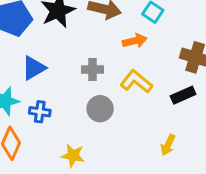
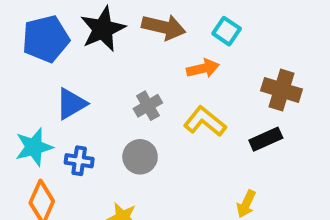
gray cross: (93, 69) -> (148, 106), turned -30
gray circle: (100, 109) -> (140, 157), moved

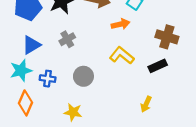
blue triangle: (71, 104) -> (31, 45), moved
gray cross: (148, 106) -> (67, 39), moved

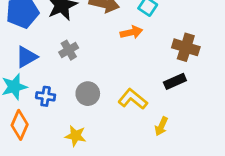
yellow L-shape: (122, 55) -> (133, 99), moved

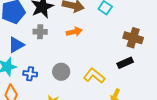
orange arrow: (131, 32) -> (74, 32), moved
gray cross: (69, 50) -> (40, 32), moved, turned 32

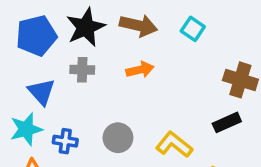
blue triangle: (16, 45) -> (41, 92), turned -42

